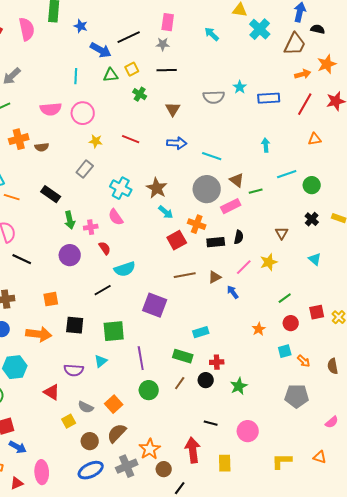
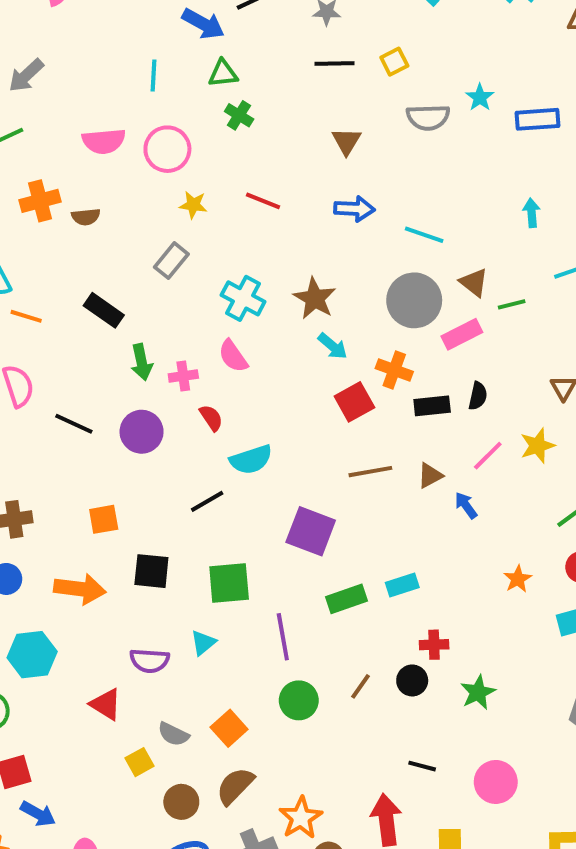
yellow square: (132, 69) -> (394, 62), moved
green cross: (140, 94) -> (239, 115), moved
black line: (22, 259) -> (74, 424), moved
green rectangle: (183, 356) -> (347, 599), moved, turned -36

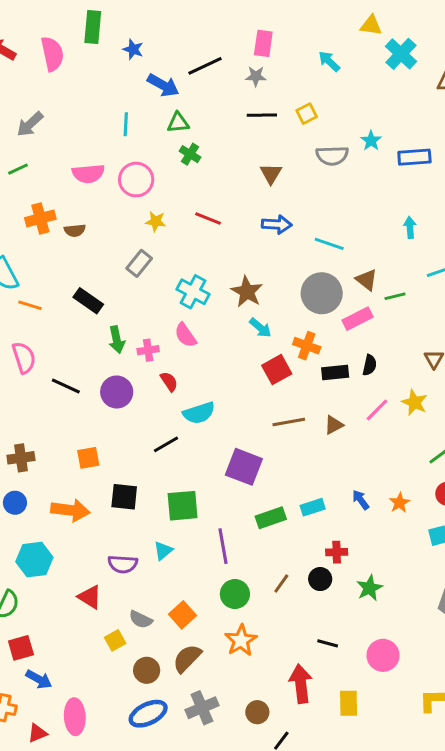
yellow star: (538, 446) -> (414, 402), turned -30
blue arrow: (466, 505) -> (361, 500), moved
orange star: (301, 818) -> (241, 640), moved

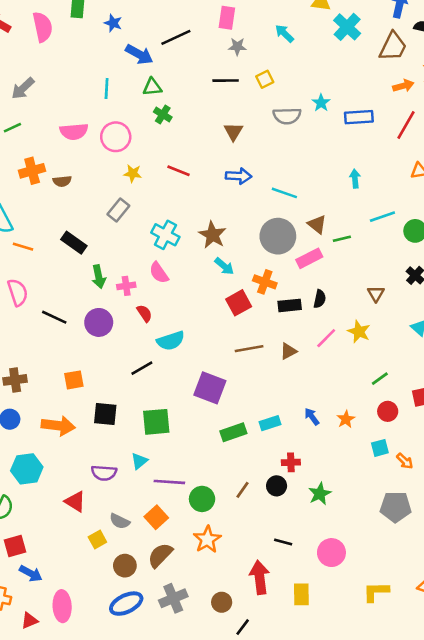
gray star: (256, 76) -> (237, 47), moved
purple line: (223, 546) -> (169, 482), moved, turned -76

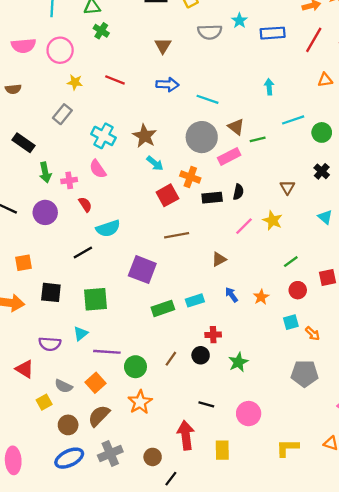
brown triangle: (288, 351) -> (219, 259), moved

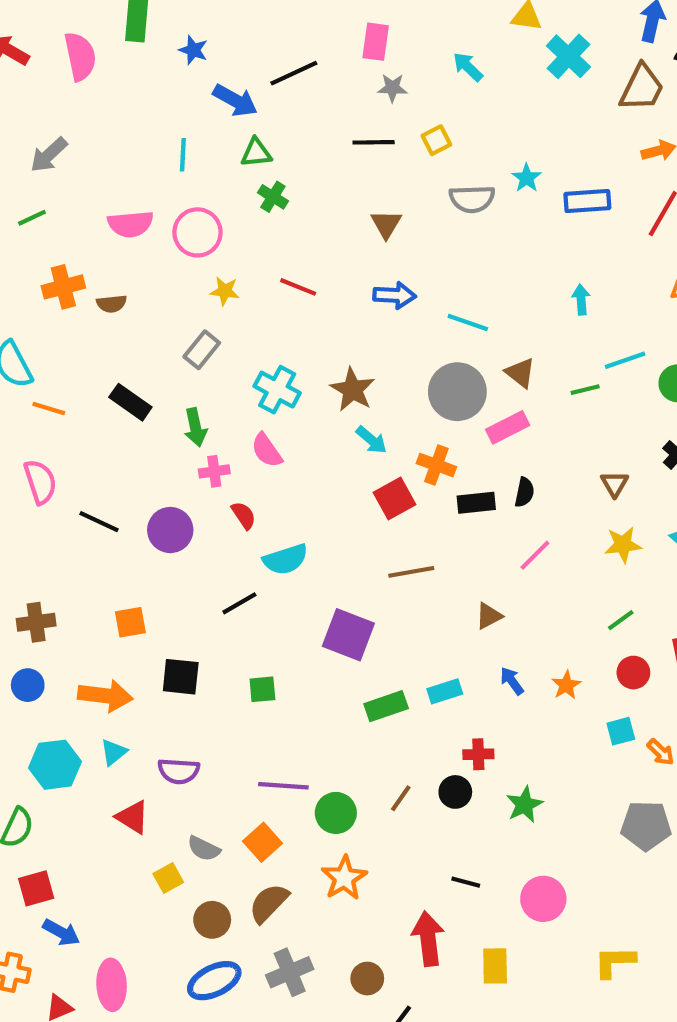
green line: (258, 139) -> (585, 390), moved
green arrow: (45, 172) -> (195, 427), moved
yellow star: (273, 220) -> (623, 545), moved, turned -30
green square: (95, 299) -> (262, 689), size x0.6
cyan triangle: (81, 334) -> (114, 752), moved

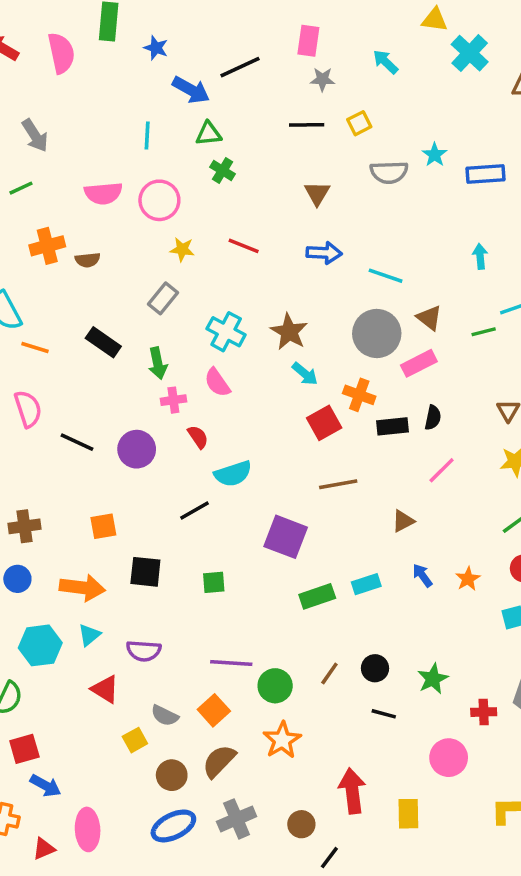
gray arrow: (49, 155) -> (35, 135), turned -80
red cross: (478, 754) -> (484, 712), moved
black line: (466, 882) -> (384, 714), moved

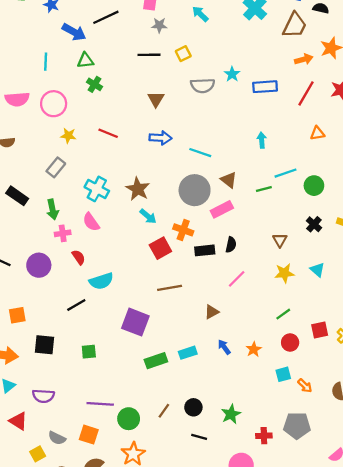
orange square: (214, 710) -> (89, 435), turned -30

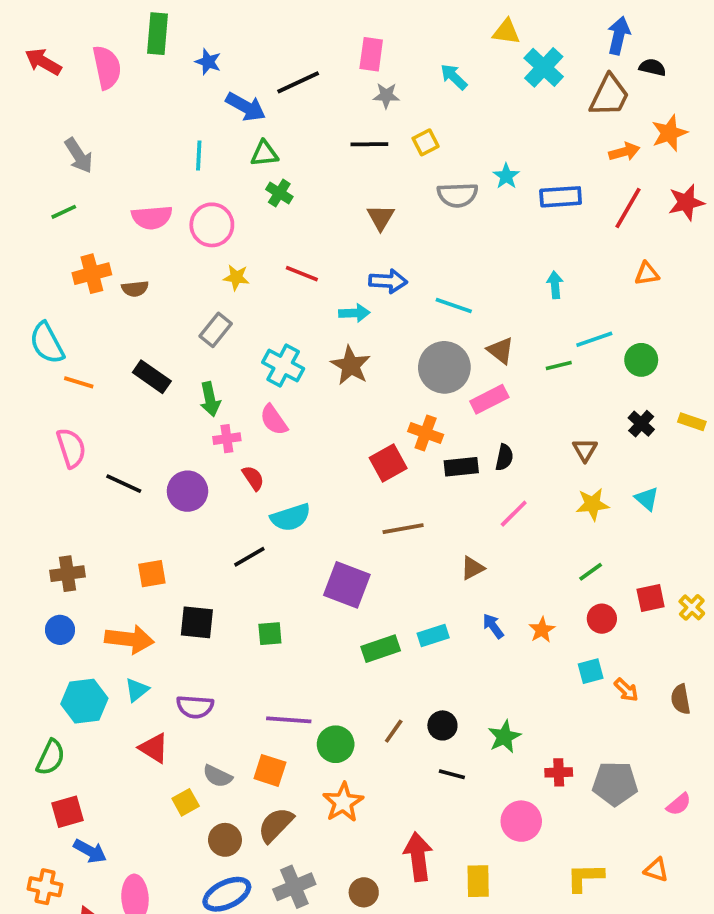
cyan arrow: (148, 216) -> (354, 313), moved, turned -42
gray pentagon: (297, 426) -> (615, 784), moved

